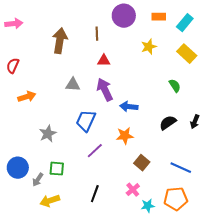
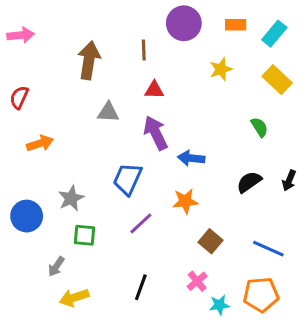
gray triangle: (73, 85) -> (108, 112), moved
blue circle: (18, 168) -> (27, 216), moved
green square: (57, 169) -> (84, 235), moved

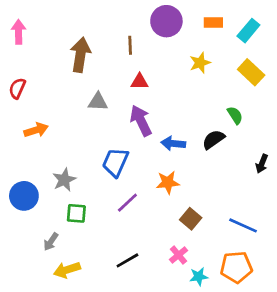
pink arrow: (21, 35) -> (19, 32), turned -85
black semicircle: (249, 182) -> (213, 139), moved
black line: (141, 287) -> (127, 260), turned 40

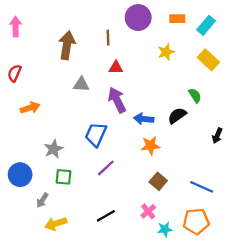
orange star: (168, 182) -> (150, 146), moved
blue circle: (24, 196) -> (20, 175), moved

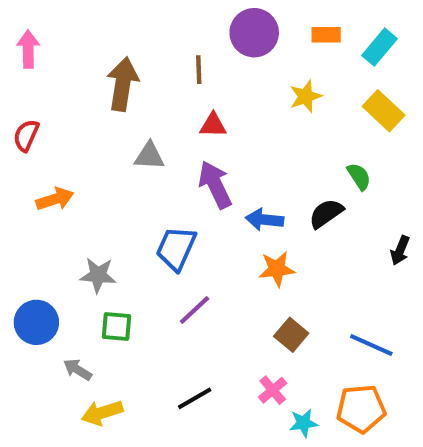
gray star: (53, 149) -> (98, 275), turned 30
gray arrow: (42, 200) -> (77, 370), turned 88

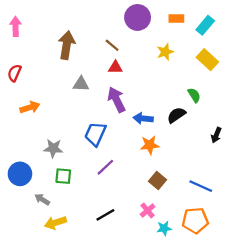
brown line: (199, 70) -> (112, 45), moved, turned -48

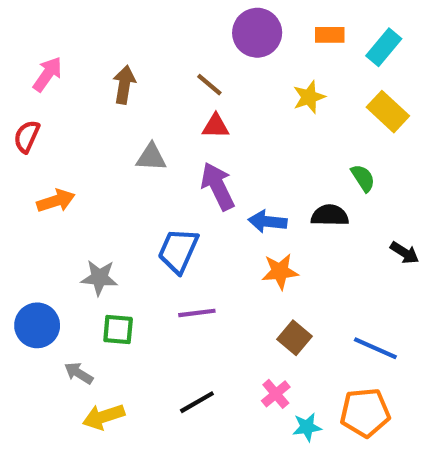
pink arrow: (16, 26) -> (47, 74), moved, turned 36
brown arrow: (67, 45) -> (124, 85), size x0.7
black semicircle: (176, 115) -> (330, 215), turned 36
black arrow: (216, 135) -> (404, 253), turned -80
purple line: (105, 167) -> (197, 313), turned 36

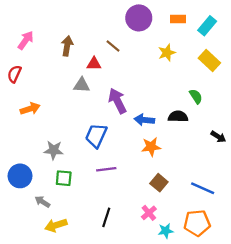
red triangle: (216, 126) -> (94, 64), moved
black line: (197, 402) -> (106, 217), turned -42

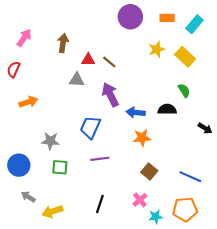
brown line: (113, 46) -> (109, 62), moved
yellow rectangle: (209, 61) -> (185, 57), moved
gray arrow: (42, 202) -> (28, 197), moved

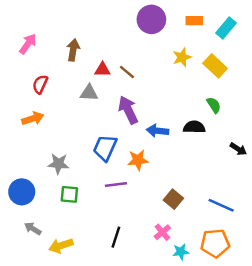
red semicircle: (14, 69) -> (40, 84), moved
orange star: (142, 138) -> (138, 160), moved

